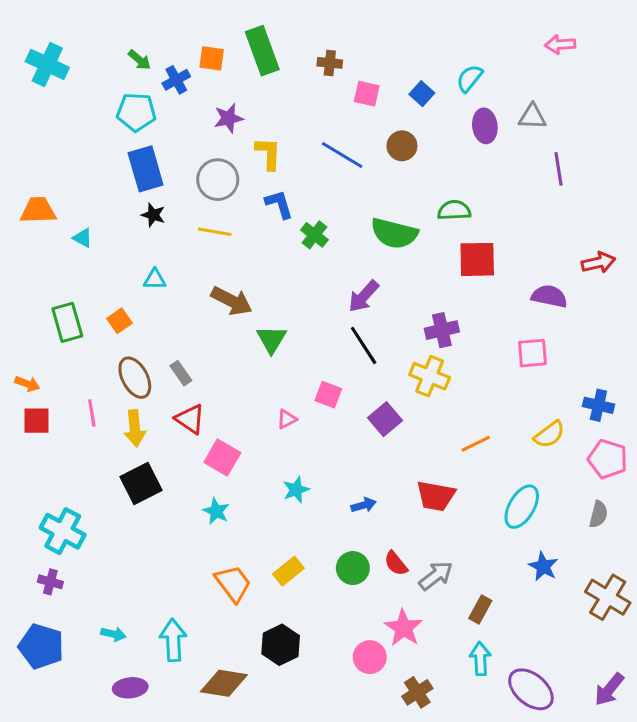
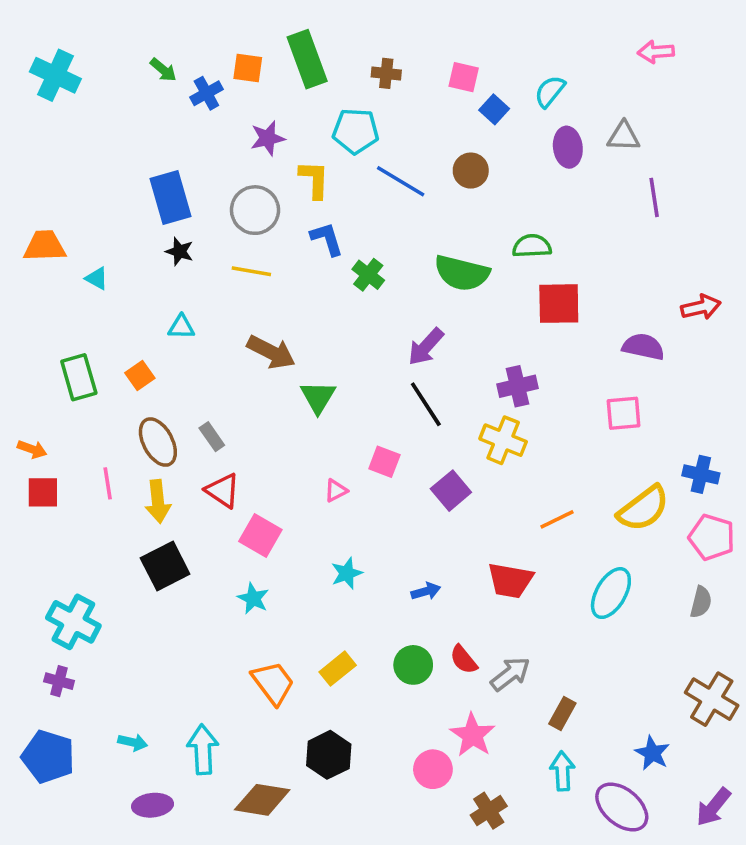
pink square: (367, 94) -> (464, 77), moved
cyan pentagon: (136, 112) -> (356, 131), moved
yellow semicircle: (549, 434) -> (643, 509), size x1.4
blue star: (543, 566) -> (652, 753), moved

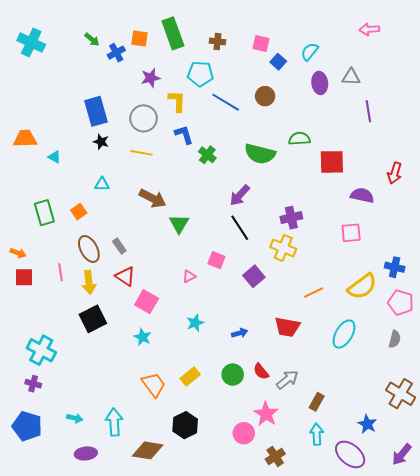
red square: (559, 304) -> (332, 162), moved
red arrow: (701, 307) -> (395, 173), turned 120

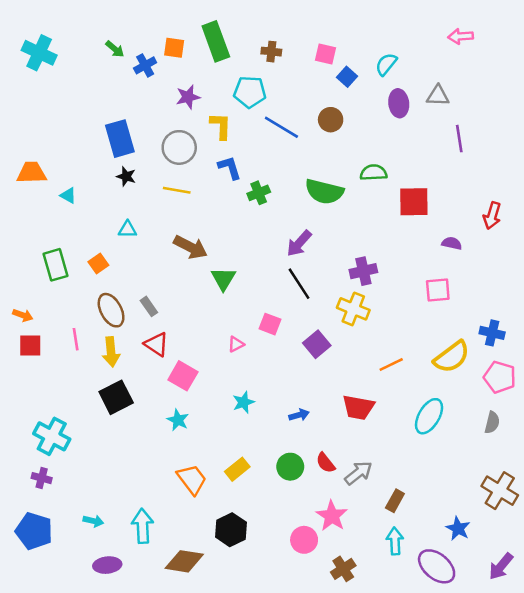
green cross: (207, 155) -> (259, 193), turned 30
purple semicircle: (362, 195) -> (452, 243), size x0.7

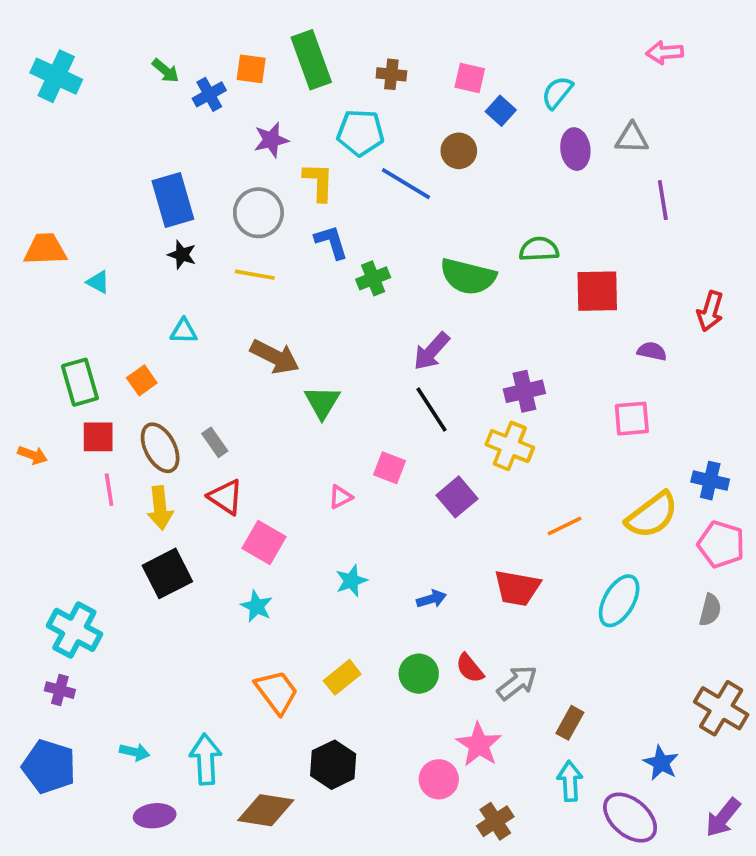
brown circle: (331, 120) -> (459, 151), moved
red square: (30, 346) -> (98, 437), moved

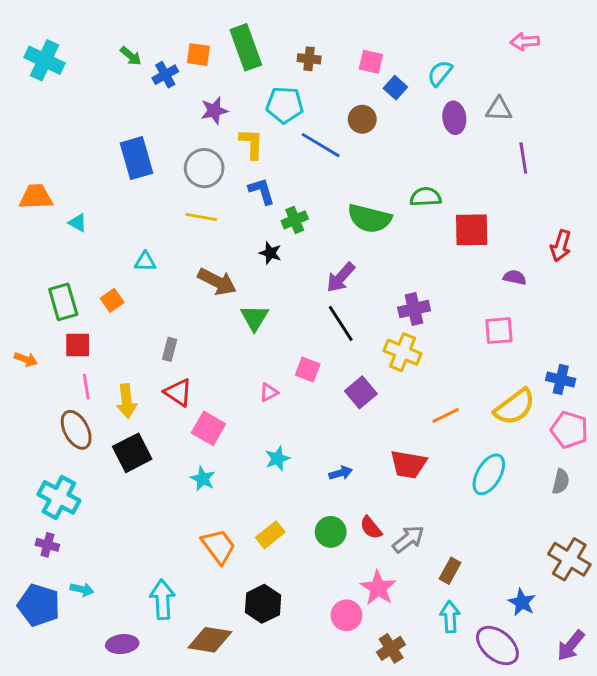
black star: (182, 255) -> (270, 253), moved
gray rectangle: (215, 442) -> (170, 349), turned 50
brown ellipse: (160, 448) -> (76, 430), moved
cyan arrow: (135, 752) -> (82, 589), moved

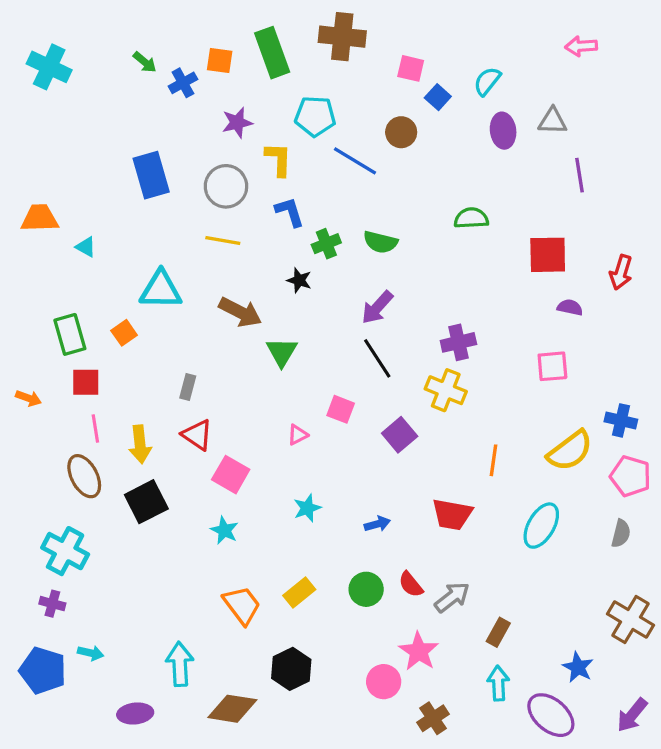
brown cross: (309, 59) -> (342, 37), moved, size x1.8
green semicircle: (369, 218) -> (380, 242), moved, size x0.7
red square: (472, 230) -> (548, 255), moved
cyan triangle: (145, 262) -> (161, 290), size x1.8
orange line: (446, 415) -> (494, 460), turned -56

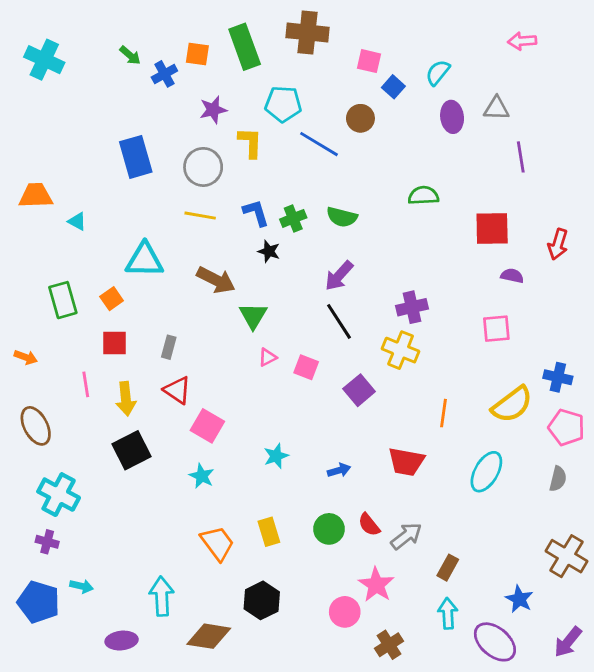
blue L-shape: (290, 212) -> (256, 213), moved
red square: (86, 382) -> (114, 343), moved
pink triangle: (298, 435) -> (267, 357), moved
brown ellipse: (84, 476) -> (36, 426), moved
yellow rectangle: (299, 592) -> (269, 532), turned -68

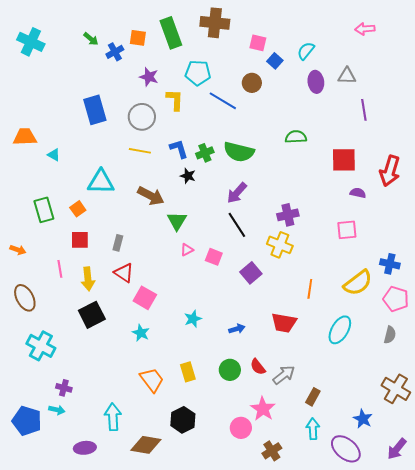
purple star: (213, 110) -> (149, 77), turned 30
green semicircle: (342, 217) -> (239, 152), size x1.4
red arrow: (558, 244) -> (390, 171), size x1.4
purple cross: (47, 542) -> (64, 388), moved

